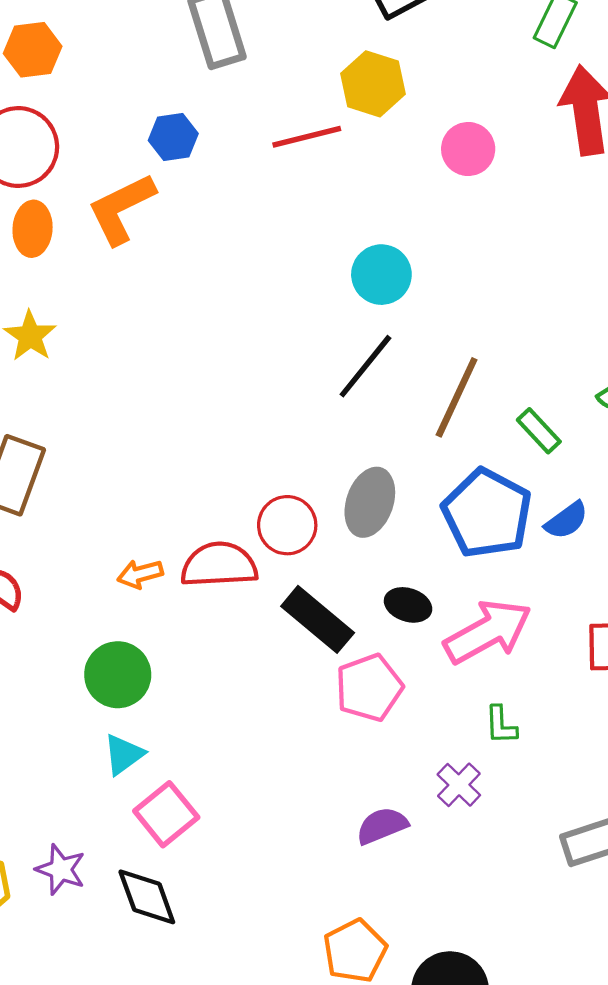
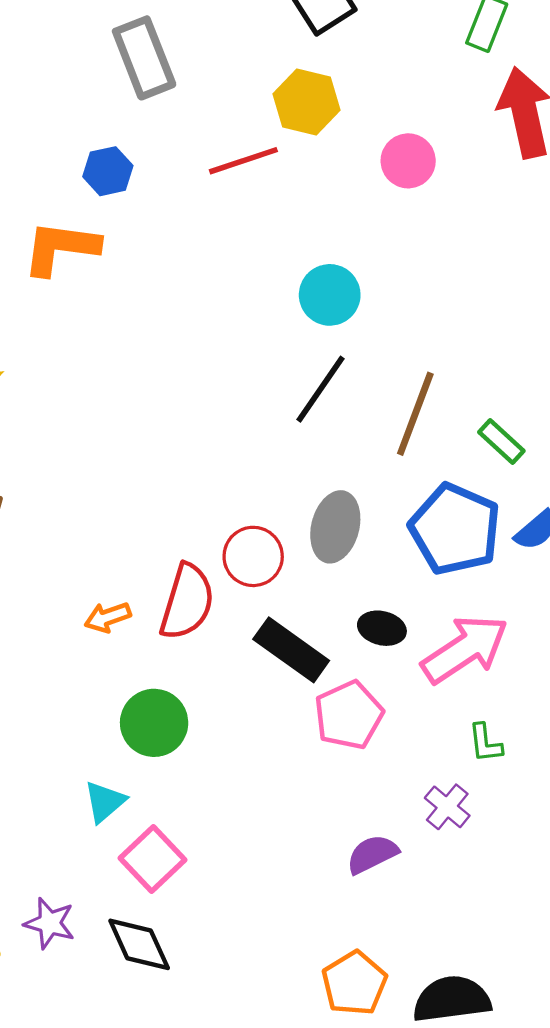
orange L-shape: (121, 209) -> (61, 248), turned 38
red semicircle: (219, 565) -> (187, 602), turned 114
green circle: (118, 675) -> (154, 723), moved

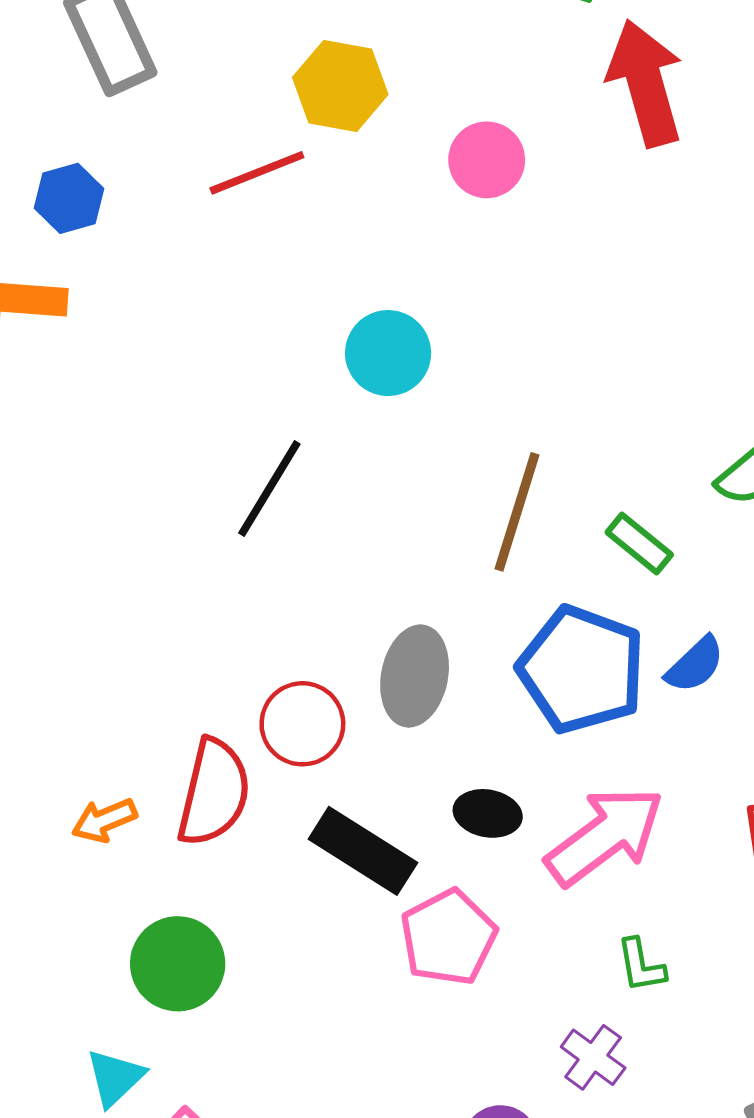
black line: (320, 389) -> (269, 489), moved

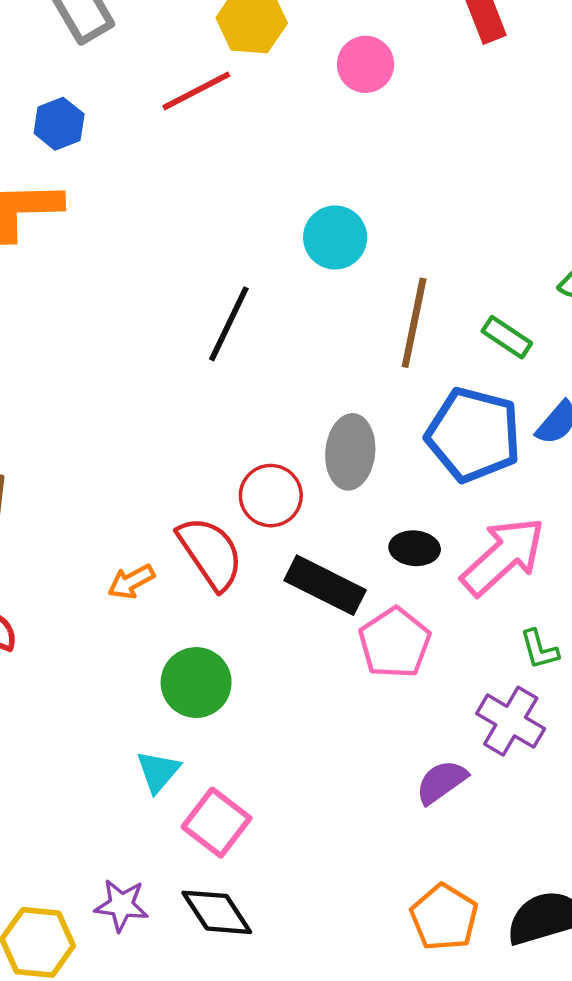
cyan circle: (388, 353) -> (335, 237), moved
red semicircle: (214, 792) -> (210, 553), turned -42
purple cross: (593, 1057) -> (511, 721), size x1.4

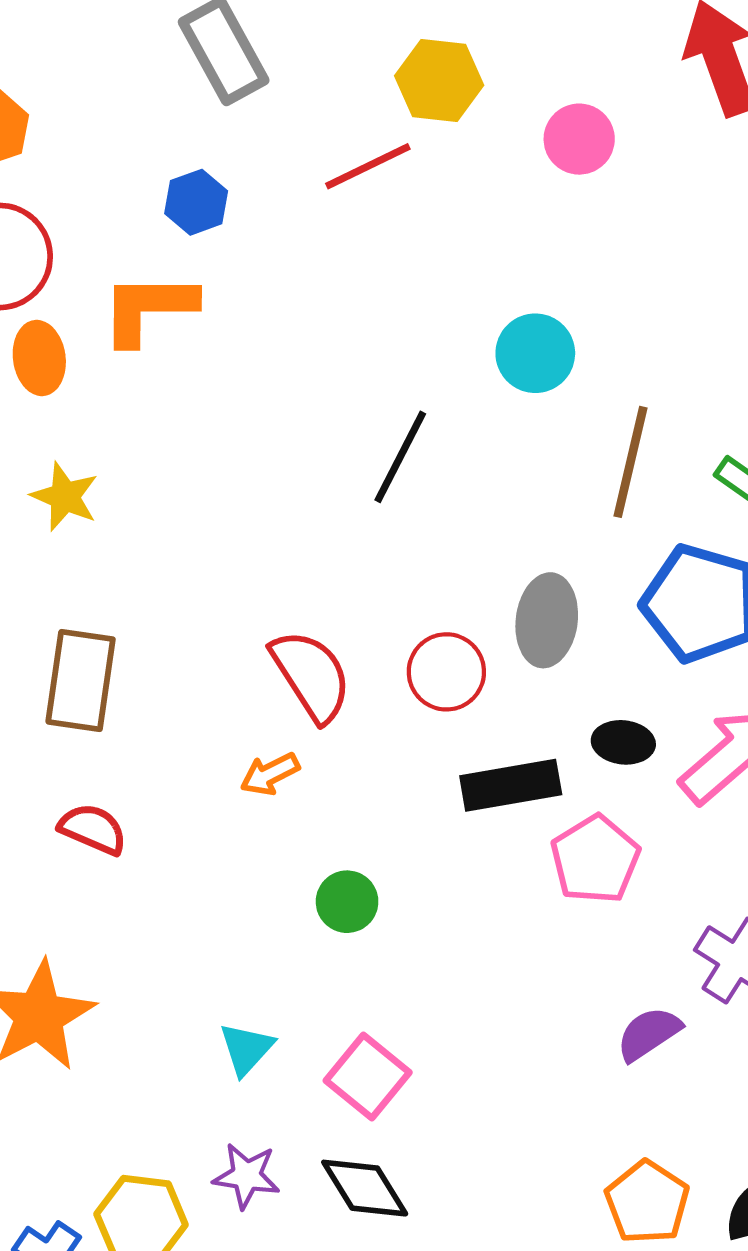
red semicircle: (210, 553) -> (311, 676), moved
black rectangle: (325, 585) -> (511, 785), turned -38
green circle: (196, 683) -> (347, 902), size x0.7
cyan triangle: (158, 771) -> (246, 1049), moved

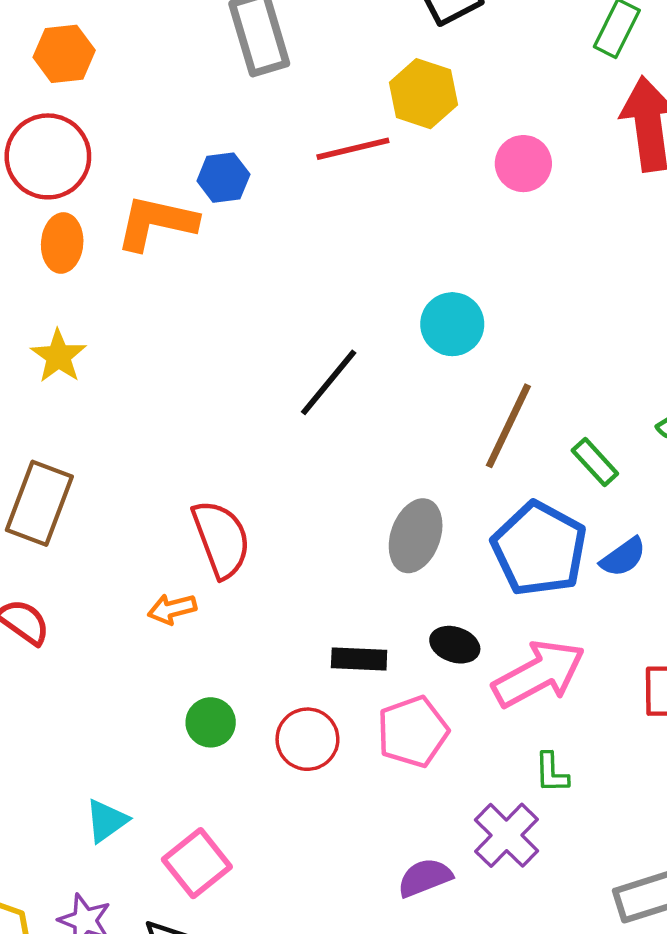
blue hexagon: (196, 202) -> (223, 178), moved
red circle: (446, 672) -> (307, 739), moved
black rectangle: (511, 785) -> (359, 659), size x0.7

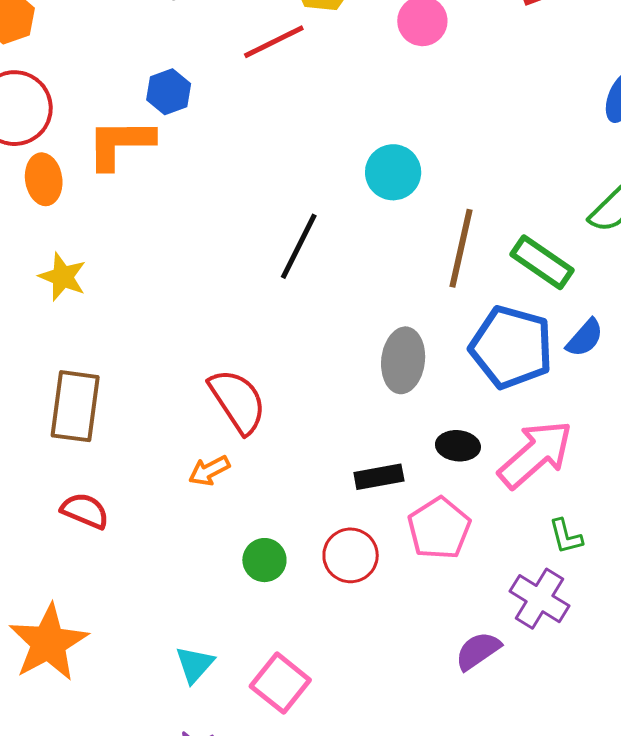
green rectangle: (595, 462) -> (542, 262), size x1.4

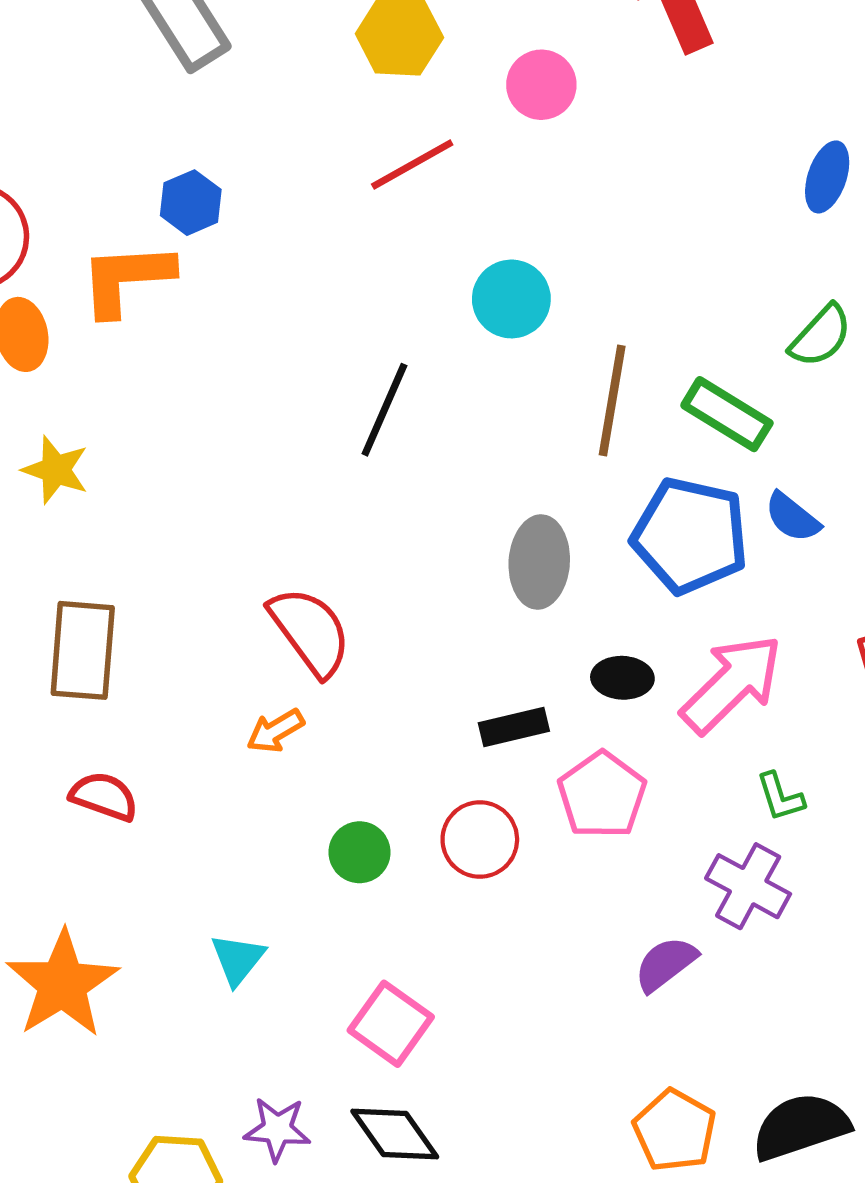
red line: (274, 42) -> (412, 164), moved
blue semicircle: (585, 338) -> (792, 517), turned 90
cyan triangle: (195, 664) -> (238, 959), moved

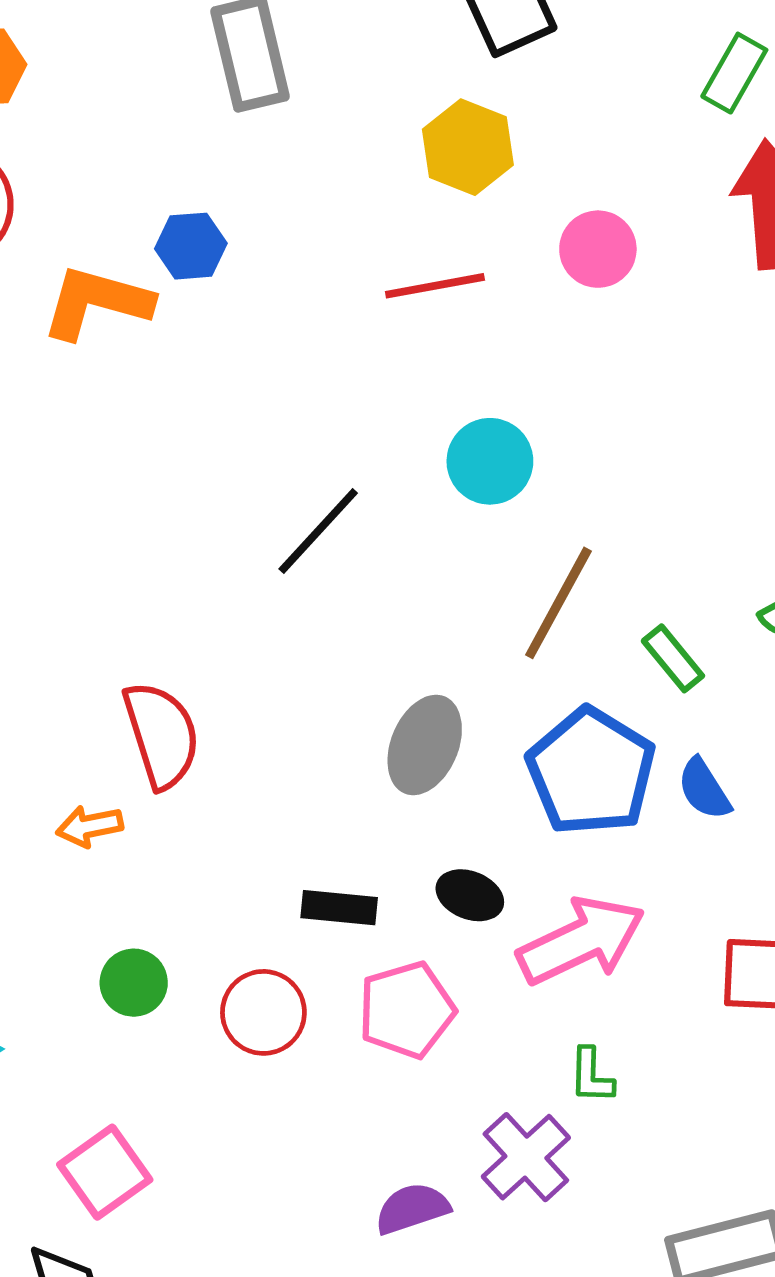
green rectangle: (727, 414) -> (673, 658), size x0.7

